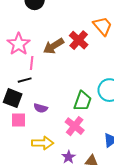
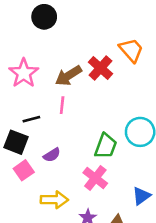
pink line: (32, 63) -> (62, 105), moved
purple semicircle: (41, 108) -> (52, 155), turned -48
pink square: (19, 120) -> (24, 170), turned -35

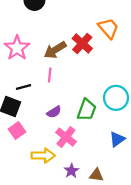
purple semicircle: (52, 155) -> (54, 112), moved
pink cross: (95, 178) -> (66, 137), moved
blue triangle: (141, 196) -> (117, 139), moved

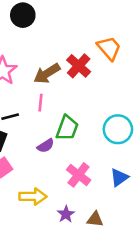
green trapezoid: (87, 110) -> (67, 128), moved
pink cross: (66, 137) -> (79, 175), moved

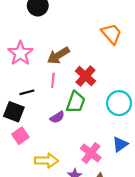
red cross: (79, 66) -> (85, 76), moved
pink cross: (79, 175) -> (91, 153), moved

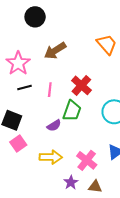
brown arrow: (58, 55) -> (55, 51), moved
black line: (27, 92) -> (24, 88), moved
yellow arrow: (46, 161) -> (51, 157), moved

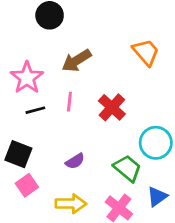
pink line: (50, 90) -> (69, 102), moved
green trapezoid: (72, 111) -> (127, 168), moved, turned -70

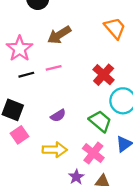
pink line: (69, 102) -> (54, 68), turned 70
red cross: (112, 107) -> (104, 75), moved

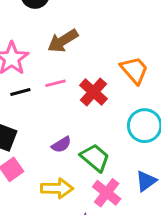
orange trapezoid: (115, 28) -> (134, 70), moved
red cross: (104, 75) -> (93, 92), moved
green trapezoid: (100, 121) -> (95, 158), moved

